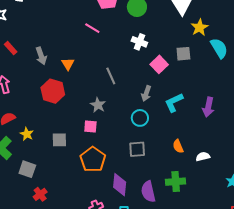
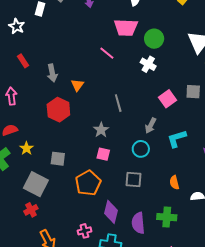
white cross: (139, 42) -> (148, 64), moved
pink square: (90, 127) -> (103, 154), moved
gray square: (27, 169) -> (36, 184), moved, size x1.4

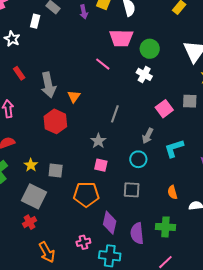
gray arrow: (52, 73) -> (48, 85), size x1.4
gray line: (118, 103) -> (115, 114), turned 36
yellow star: (27, 148) -> (31, 165), moved
orange pentagon: (88, 183) -> (86, 194), turned 30

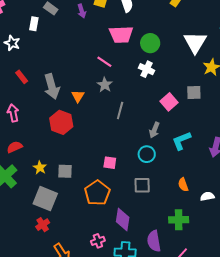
gray star: (98, 141) -> (105, 85), moved
orange pentagon: (86, 194) -> (97, 193), turned -30
purple semicircle: (137, 233) -> (154, 241), moved

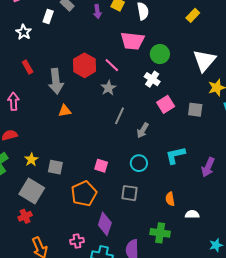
orange triangle: (78, 96) -> (65, 111), moved, turned 40
pink square: (169, 102) -> (166, 104), moved
red hexagon: (61, 122) -> (84, 65), moved
gray arrow: (154, 130) -> (143, 130), moved

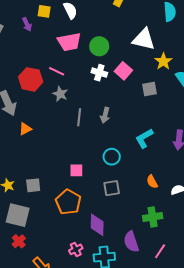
white triangle: (204, 61) -> (144, 39), turned -40
pink square: (166, 104) -> (123, 71), moved
gray arrow: (143, 130) -> (105, 115), moved

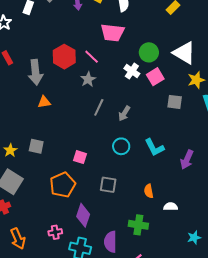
green circle: (99, 46) -> (149, 52), moved
cyan L-shape: (144, 138) -> (154, 147), turned -105
cyan circle: (112, 157) -> (121, 146), moved
gray square: (33, 185) -> (36, 146), moved

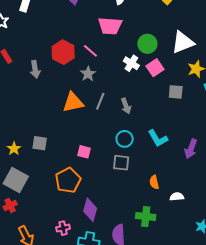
white triangle: (184, 53) -> (183, 42), turned -50
gray arrow: (35, 72) -> (35, 69), size x0.7
orange triangle: (44, 102) -> (73, 102), moved, size x1.6
gray arrow: (124, 113) -> (126, 106), turned -49
gray square: (108, 185) -> (121, 163), moved

